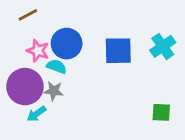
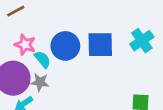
blue circle: (67, 44) -> (65, 46), moved
cyan semicircle: (57, 66) -> (43, 59), turned 30

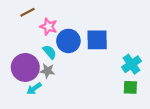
cyan cross: (142, 41) -> (131, 64), moved
pink star: (25, 45) -> (48, 27), moved

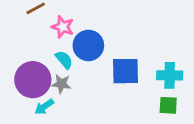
blue square: (97, 40) -> (125, 71), moved
cyan cross: (131, 64) -> (170, 75), turned 36

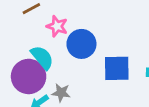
cyan semicircle: (64, 60) -> (42, 57), moved, size x1.4
gray star: (61, 84) -> (61, 93), moved

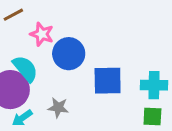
gray star: (61, 93) -> (58, 108), moved

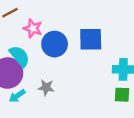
blue square: (108, 81) -> (91, 39), moved

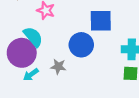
blue circle: (55, 44) -> (81, 45), moved

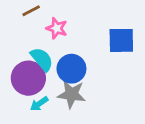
blue circle: (81, 45) -> (71, 69), moved
gray star: (58, 67) -> (71, 94), size x1.5

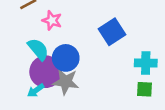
blue square: (121, 40) -> (112, 32), turned -32
purple circle: (28, 78) -> (46, 72), moved

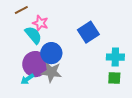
cyan semicircle: (38, 49) -> (33, 35), moved

